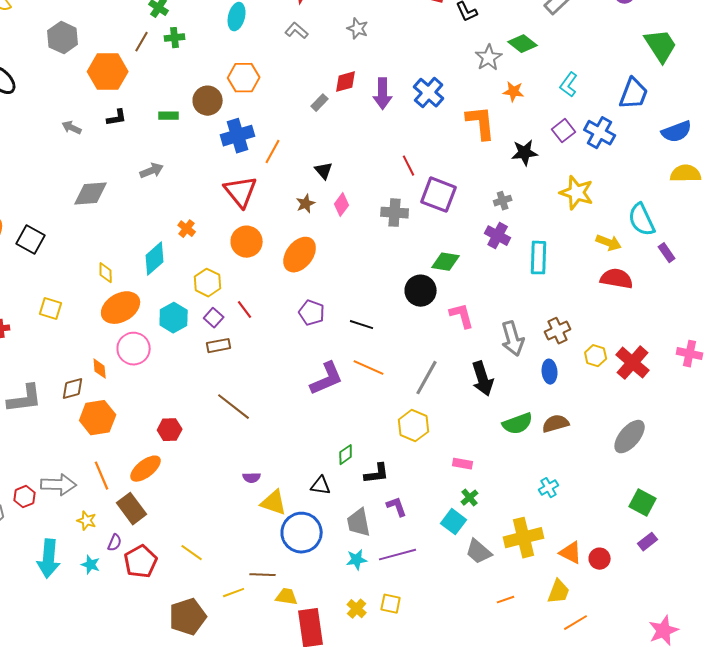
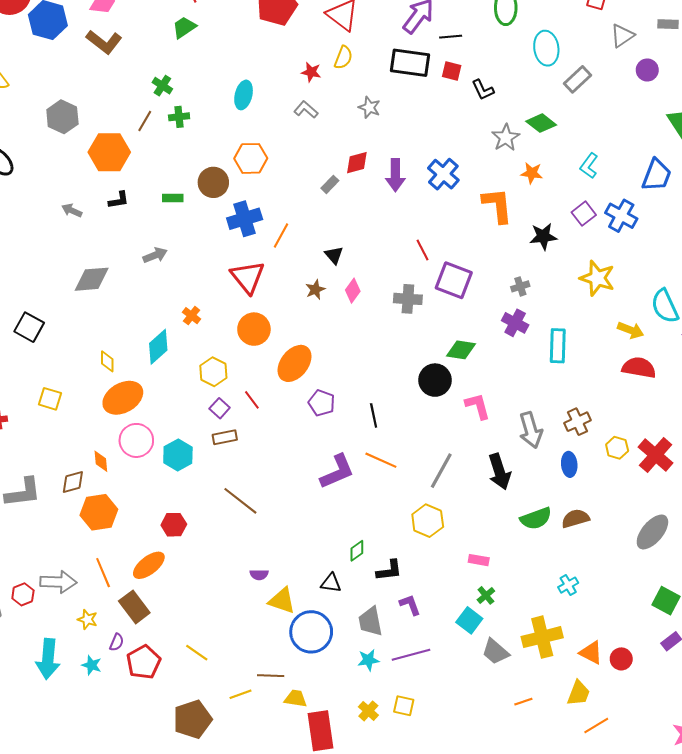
orange ellipse: (300, 255) -> (295, 363), moved
cyan hexagon: (174, 318) -> (178, 455), moved
black line: (362, 325) -> (374, 415), turned 60

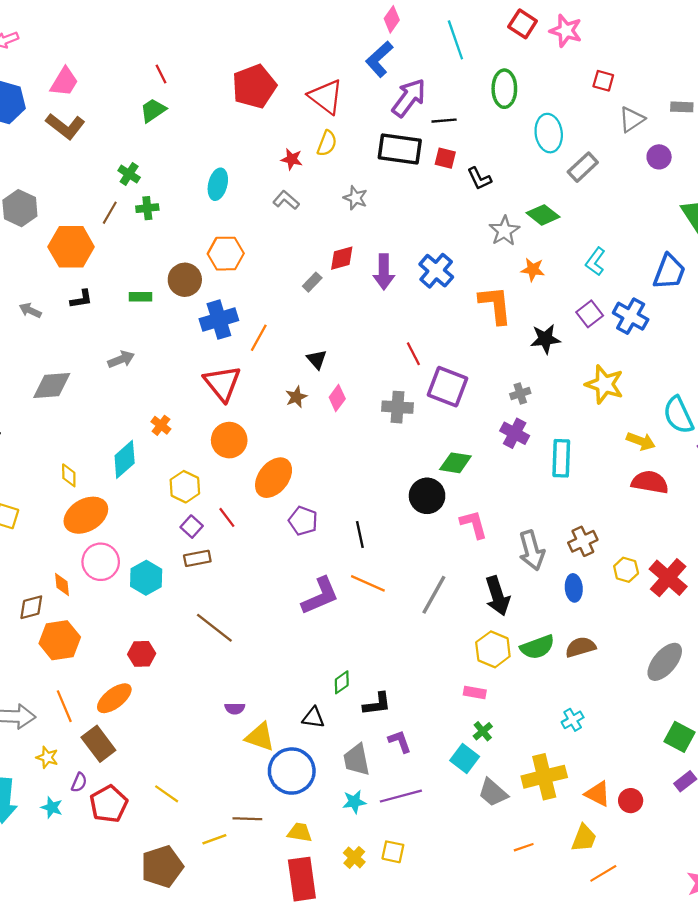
yellow hexagon: (428, 521) -> (493, 649), moved
yellow trapezoid: (296, 698) -> (300, 832), moved

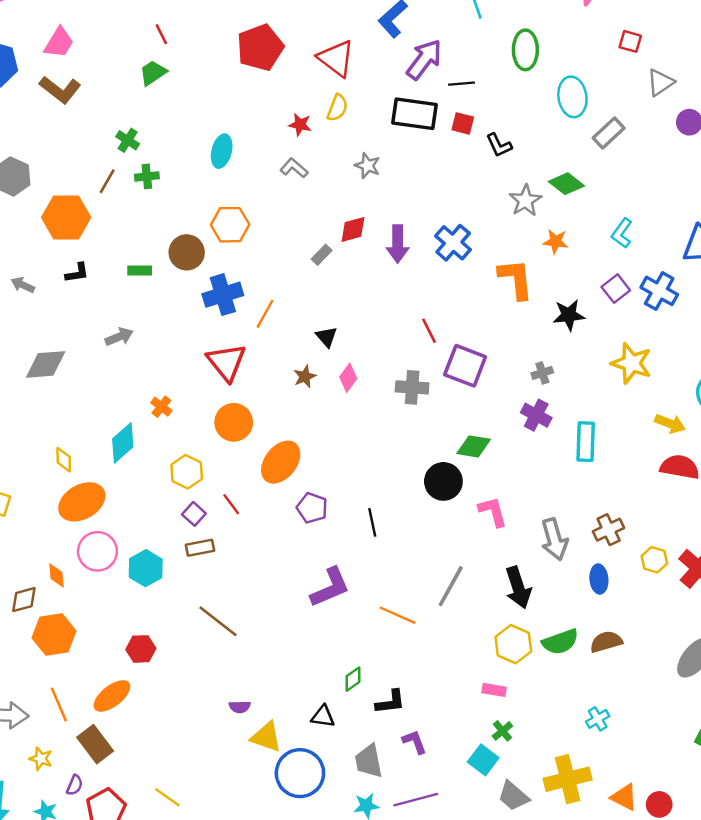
orange line: (368, 583) -> (398, 615), moved

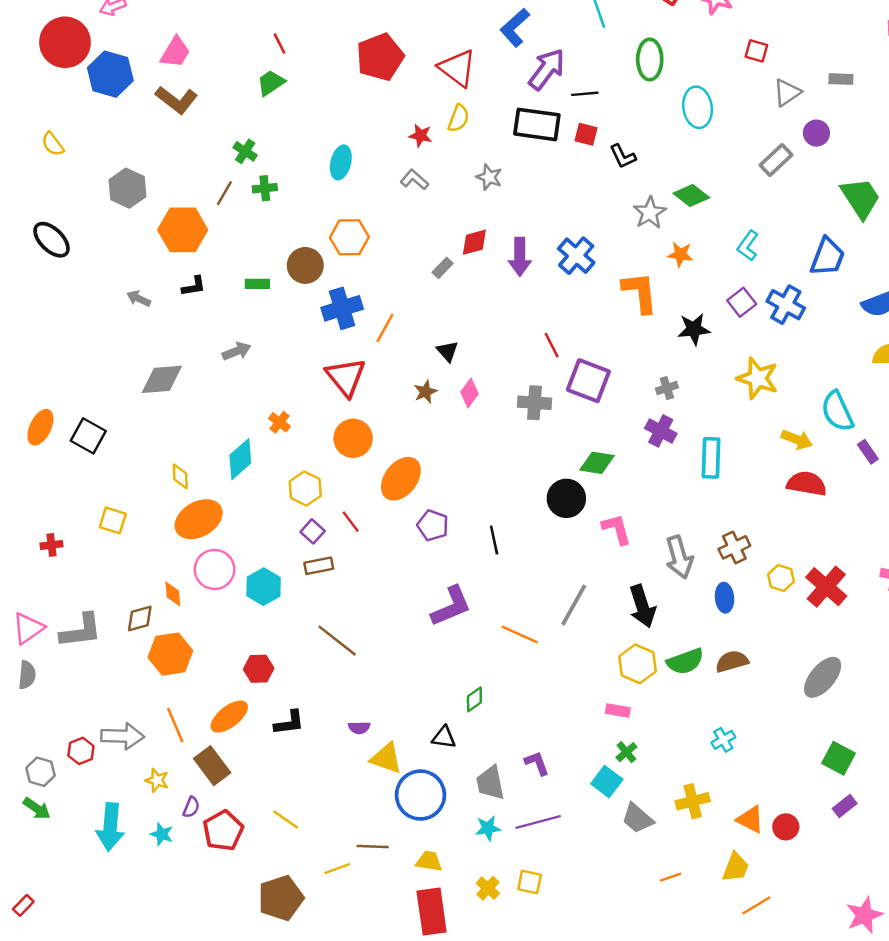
gray rectangle: (609, 133) -> (776, 160), moved
black L-shape: (390, 702) -> (289, 723), moved
yellow cross: (568, 779) -> (693, 801), size x0.7

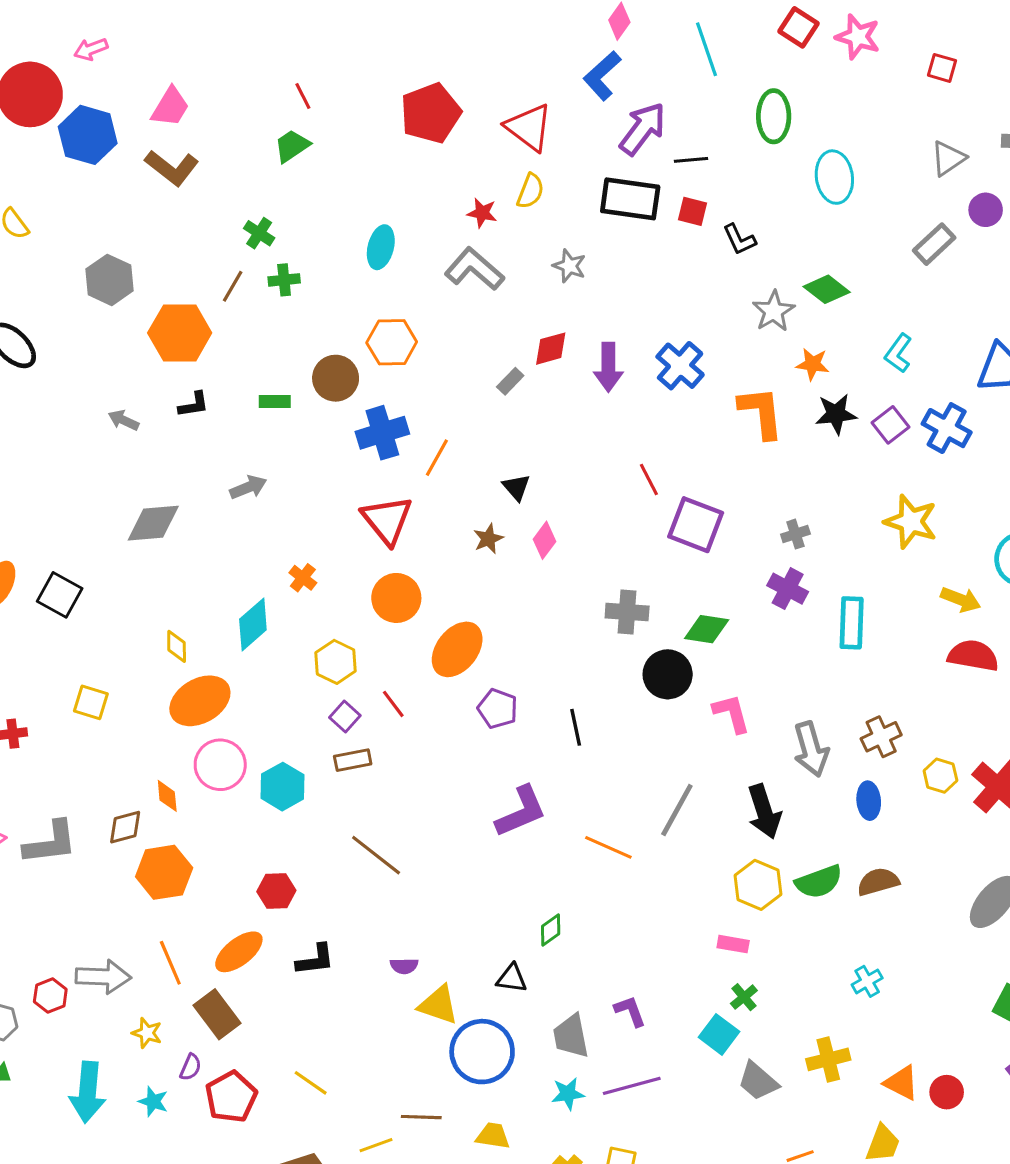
red square: (756, 51) -> (942, 68), moved
gray L-shape: (414, 180) -> (474, 269), size x1.6
black star: (694, 329) -> (836, 414), moved
gray cross: (534, 403) -> (627, 612), moved

